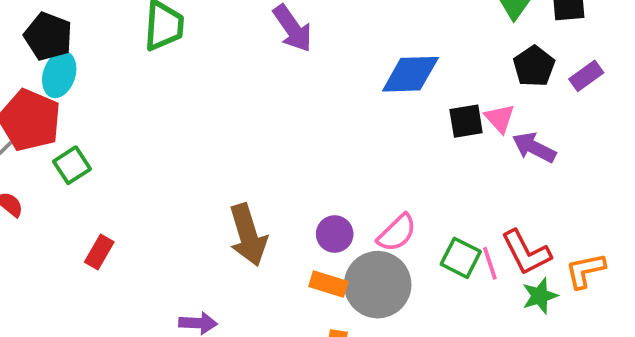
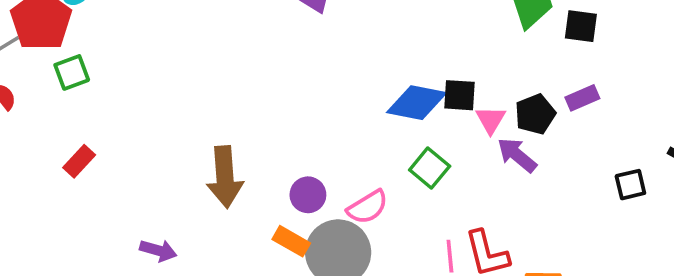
black pentagon: (534, 66) -> (535, 114), moved
blue diamond: (410, 74) -> (417, 103), moved
black square: (466, 121) -> (459, 95), moved
green square: (461, 258) -> (430, 168), moved

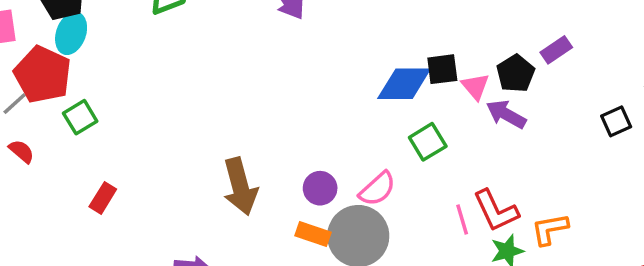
green square: (430, 168) -> (428, 142), turned 30

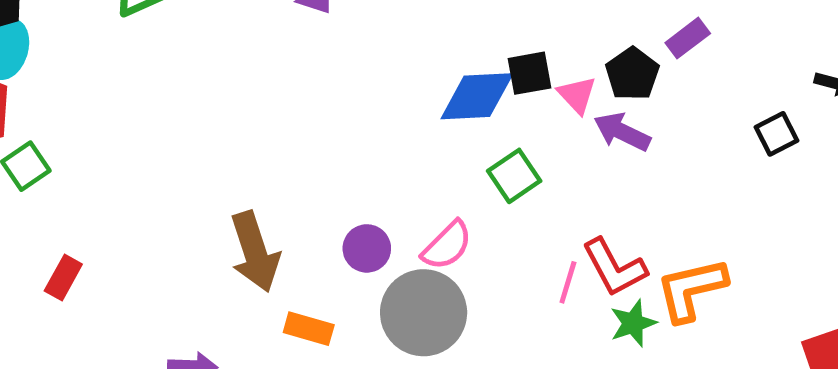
pink line: (462, 220) -> (568, 282), turned 36
orange L-shape: (550, 229) -> (691, 289), size x1.4
orange rectangle: (313, 234) -> (309, 329), moved

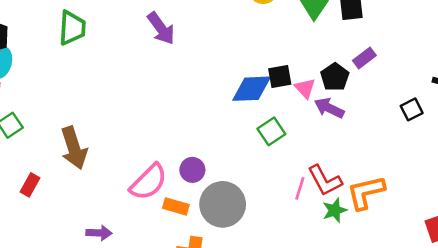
pink semicircle: (447, 245) -> (149, 182), moved, size x1.4
brown arrow: (255, 252) -> (74, 148), moved
orange rectangle: (309, 329) -> (176, 206), moved

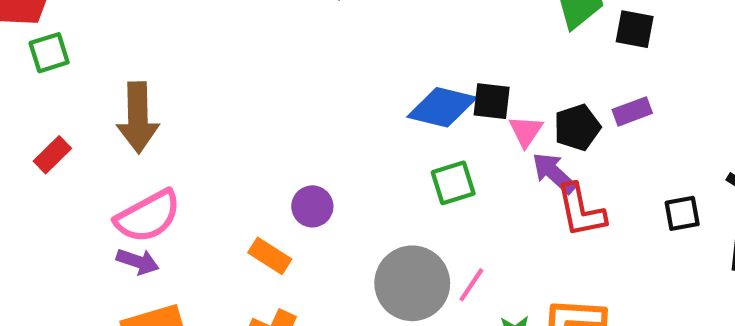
red L-shape: (325, 181) -> (581, 210), moved
pink semicircle: (149, 182) -> (148, 216), moved
gray circle: (223, 204) -> (412, 283), moved

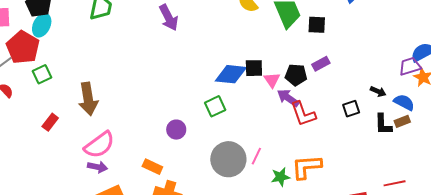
black pentagon: (577, 127) -> (296, 75), turned 30
green square: (453, 183) -> (215, 106), moved
orange rectangle: (270, 256) -> (152, 167), moved

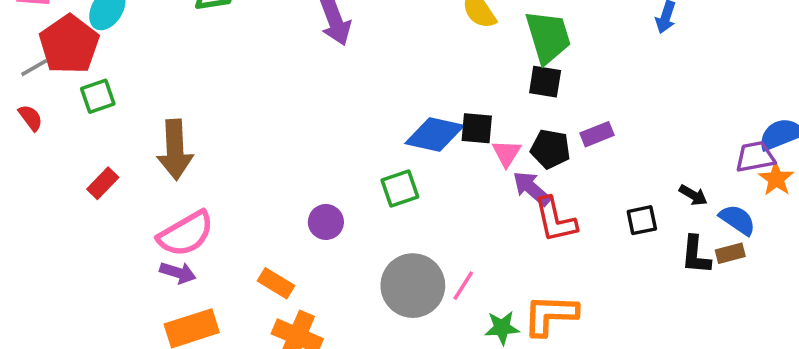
black square: (317, 25) -> (545, 82), moved

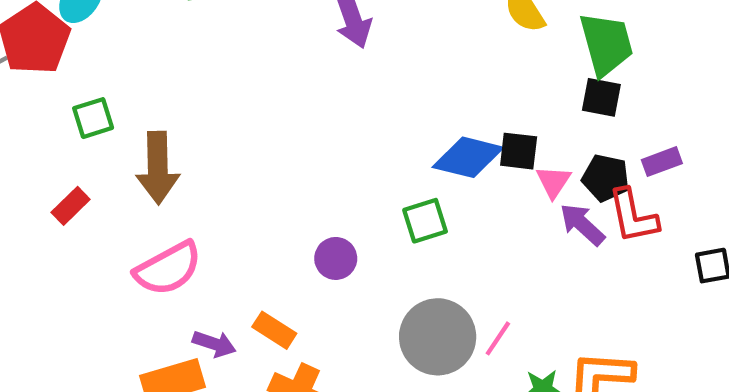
green square: (98, 96) -> (93, 118), moved
red L-shape: (555, 220) -> (633, 216), moved
purple arrow: (178, 273) -> (214, 344), moved

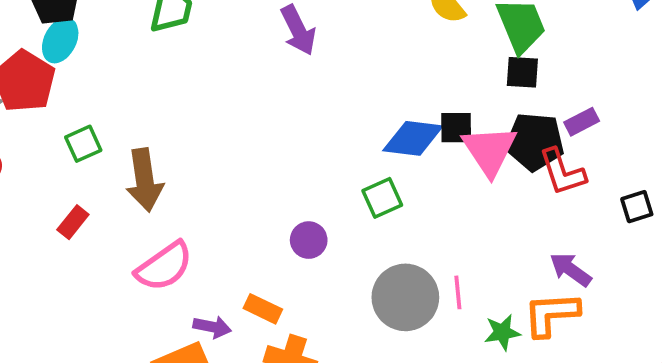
black pentagon: (606, 178) -> (535, 142), size x1.4
pink triangle: (553, 182) -> (490, 150), size x1.8
purple arrow: (582, 224) -> (571, 269), moved
pink line: (498, 338) -> (458, 292), turned -32

